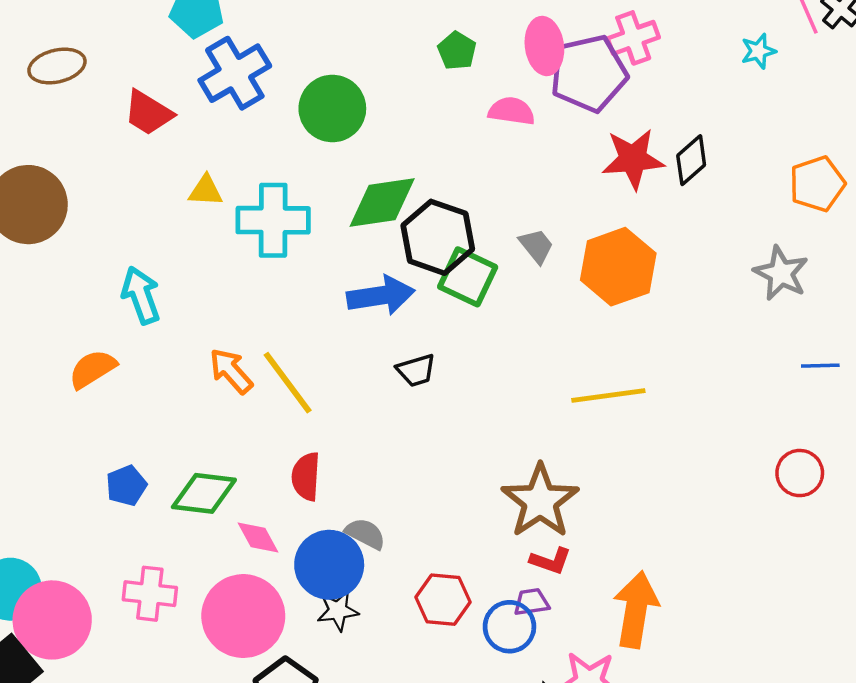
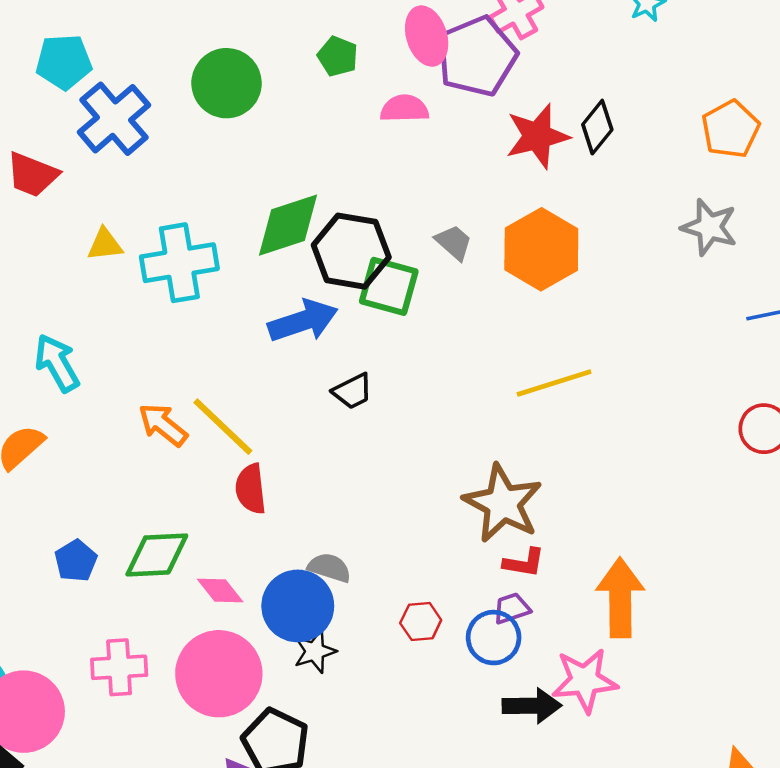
green circle: (332, 109) -> (227, 83), moved
red semicircle: (306, 477) -> (251, 489), moved
red hexagon: (443, 600) -> (421, 622), size x0.7

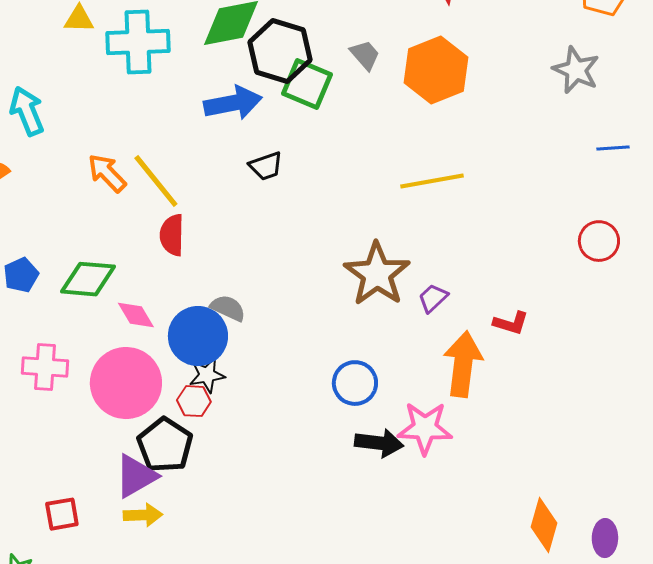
red L-shape: (524, 563) -> (511, 323), moved
purple trapezoid: (512, 608) -> (433, 298), moved, turned -32
red hexagon: (421, 622) -> (194, 401), moved

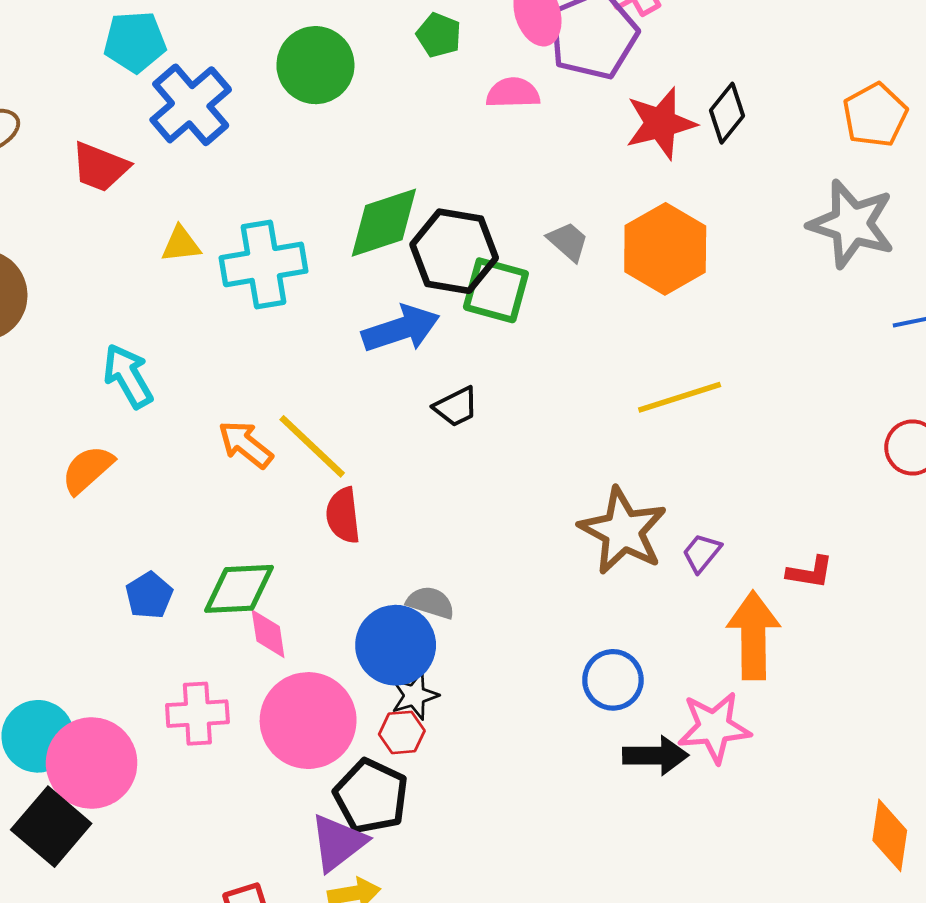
gray star: (576, 70) -> (852, 224), size x1.4
pink diamond: (136, 315) -> (268, 634), moved, turned 30

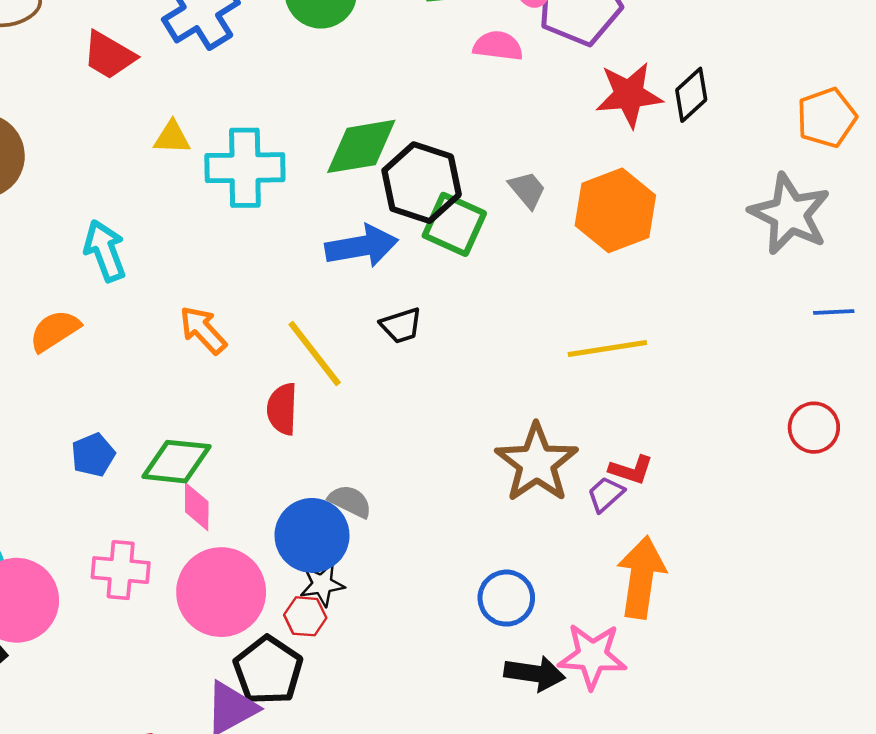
yellow line: (312, 446) -> (315, 354), moved
red L-shape: (810, 572) -> (631, 470), moved

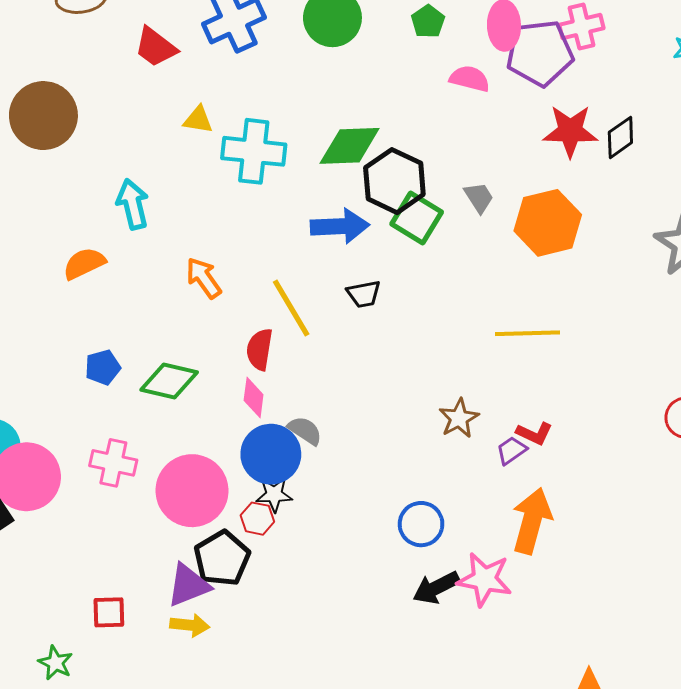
brown star: (537, 463) -> (459, 418), size x0.6
pink diamond: (197, 507) -> (254, 397), moved
black arrow: (535, 673) -> (436, 588), turned 138

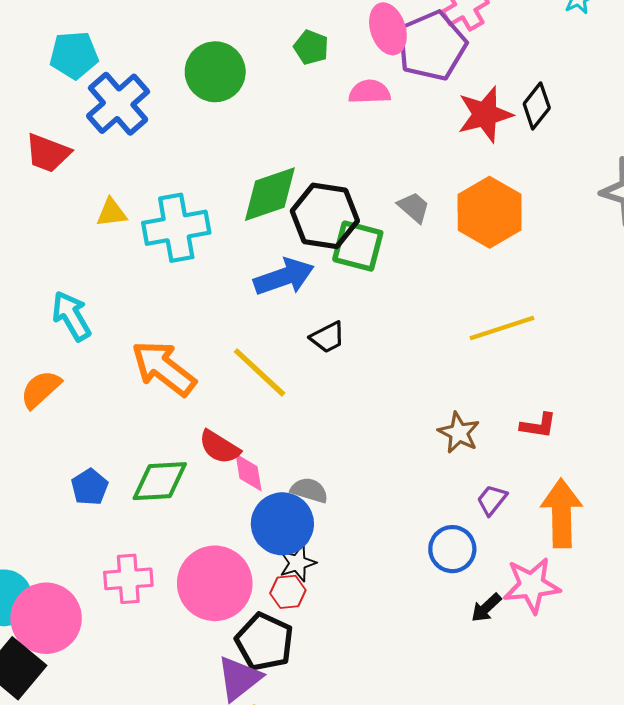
orange arrow: (204, 278) -> (164, 368), size x1.5
red semicircle: (260, 349) -> (219, 447), moved, turned -51
purple trapezoid: (511, 450) -> (492, 500), moved
black arrow: (436, 588) -> (486, 608), size x0.7

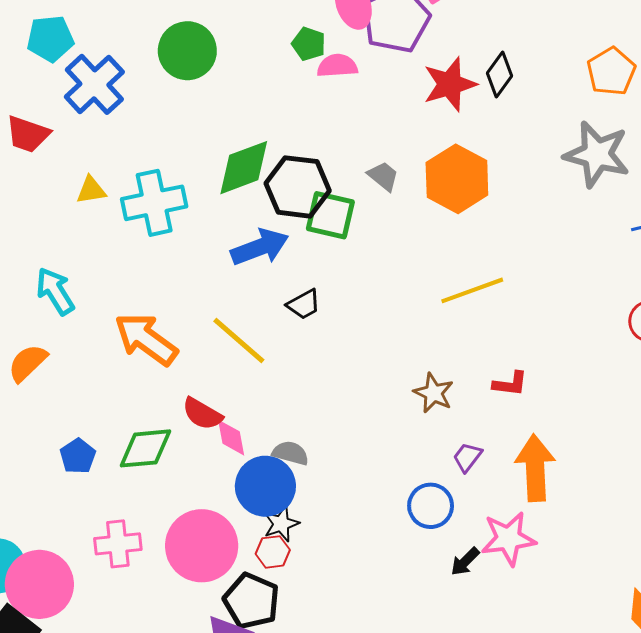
green pentagon: (311, 47) -> (309, 44), moved

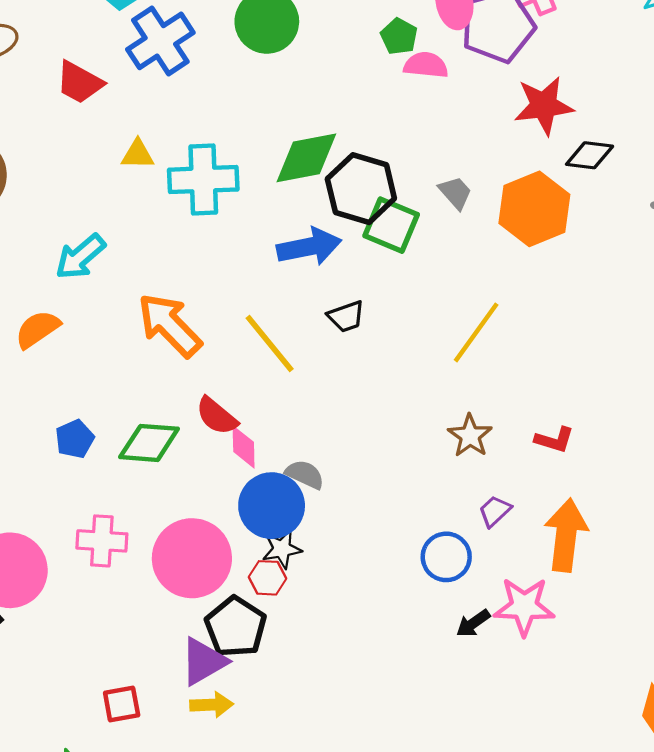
black diamond: (499, 75) -> (590, 155), moved, turned 51
yellow line: (472, 290) -> (476, 332), moved, turned -44
cyan arrow: (55, 291) -> (80, 257), turned -108

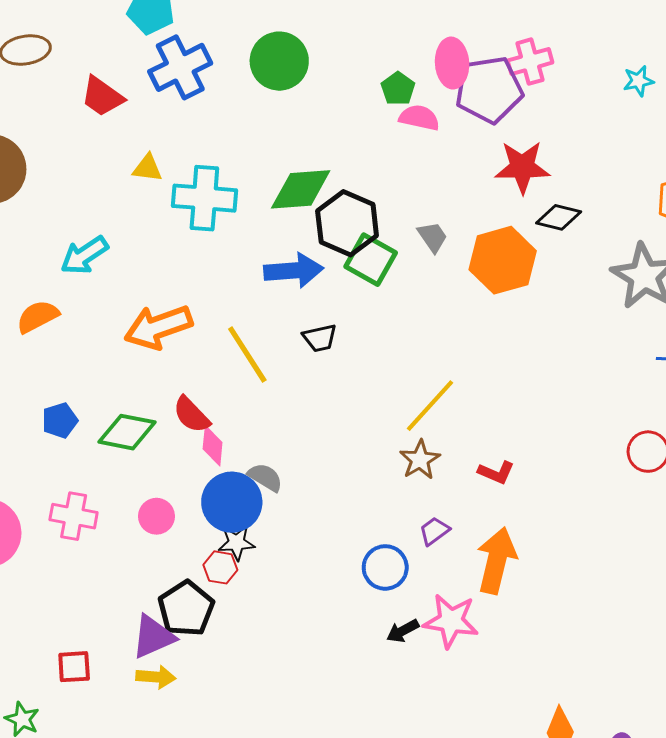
orange arrow: (170, 325) -> (158, 327), turned -72
yellow line: (476, 332) -> (430, 406), moved
pink circle: (192, 558) -> (156, 516), moved, size x0.5

